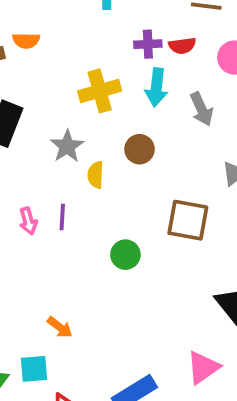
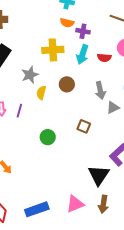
orange semicircle: (26, 41) -> (67, 23), moved
red semicircle: (182, 46) -> (104, 58), moved
gray arrow: (202, 109) -> (100, 90), moved
brown square: (188, 220) -> (84, 126), size x0.6

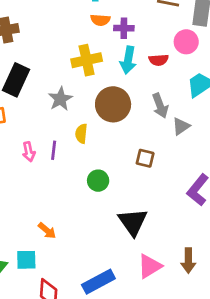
brown circle: (67, 84) -> (113, 104), size x1.6
yellow semicircle: (41, 93) -> (81, 134), moved
black triangle: (99, 175) -> (133, 222), moved

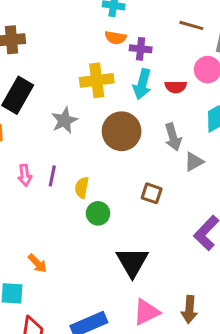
yellow semicircle: (81, 134) -> (82, 188), moved

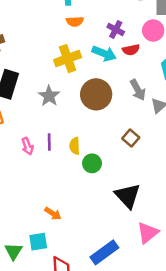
purple cross: (141, 49) -> (116, 29), moved, turned 35
cyan arrow: (142, 84) -> (104, 53), turned -70
brown square: (152, 193) -> (131, 138), turned 35

